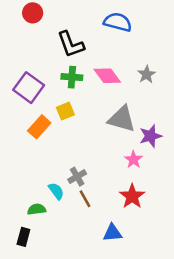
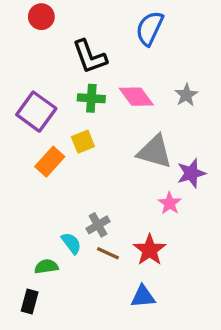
blue semicircle: (118, 22) -> (150, 28), turned -80
red star: (132, 196) -> (150, 250), moved
brown line: (85, 199) -> (108, 253), turned -36

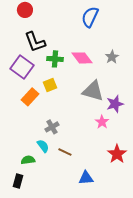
black L-shape: (90, 57) -> (35, 42), moved
gray cross: (98, 225) -> (52, 127), moved
red star: (150, 250) -> (117, 154), moved

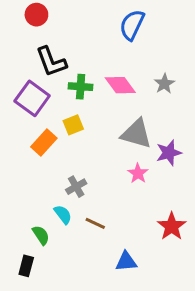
pink star: (102, 122) -> (138, 173), moved
green semicircle: (28, 160) -> (41, 235), turned 64

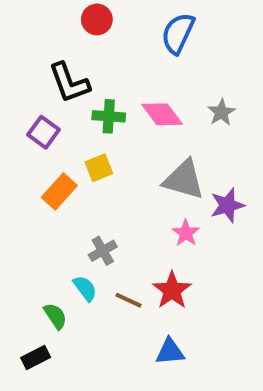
red circle: (36, 15) -> (97, 19), moved
purple square: (32, 98) -> (43, 132), size x0.7
red star: (172, 226) -> (172, 290), moved
black rectangle: (26, 266) -> (36, 358), turned 48

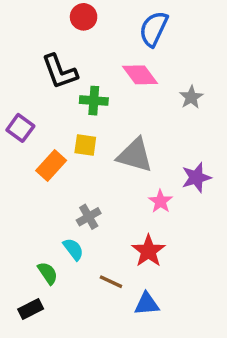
pink diamond: (162, 114) -> (140, 75), moved
purple square: (43, 132) -> (20, 128), moved
yellow square: (99, 168) -> (85, 145), turned 30
gray triangle: (184, 180) -> (135, 155), moved
brown line: (128, 300) -> (111, 282), moved

